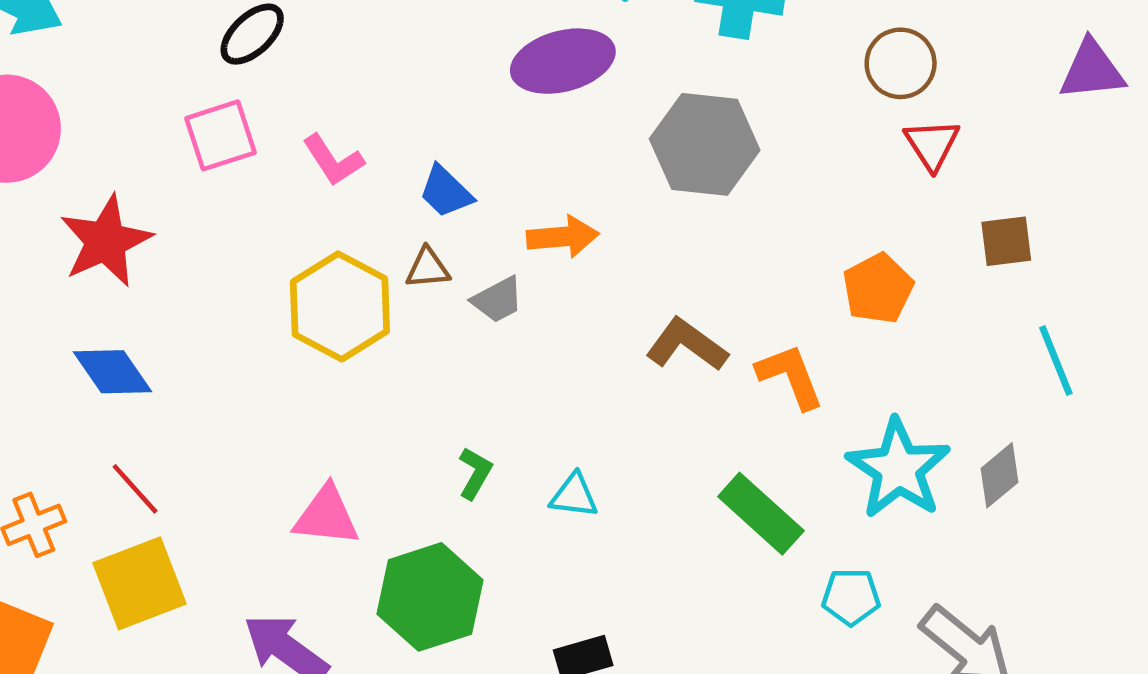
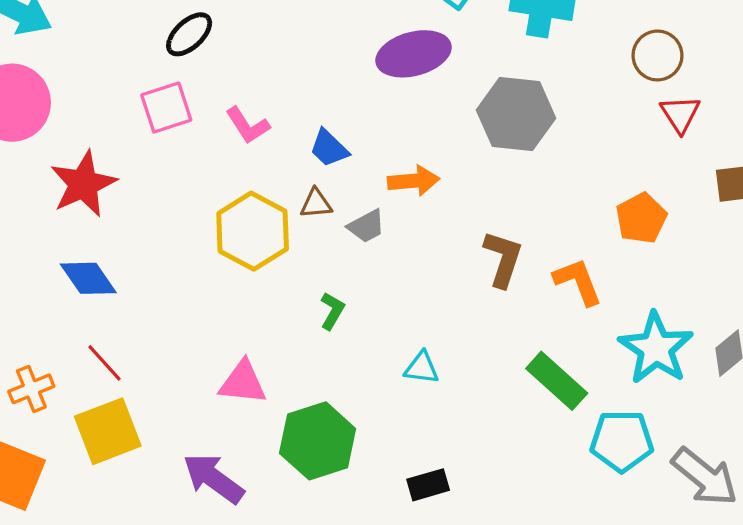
brown L-shape: (687, 345) -> (503, 259), turned 72
green L-shape: (475, 473) -> (332, 311), moved
cyan pentagon: (851, 597) -> (622, 441), size x1.5

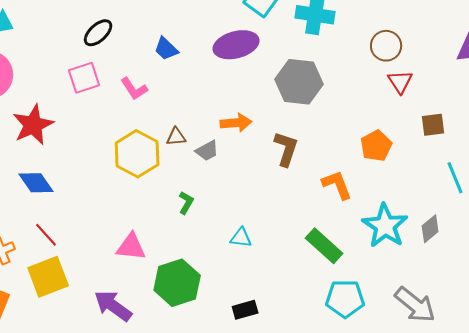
blue trapezoid: (329, 148) -> (166, 49), moved
brown L-shape: (503, 259) -> (286, 149), moved
cyan pentagon: (622, 441) -> (345, 299), moved

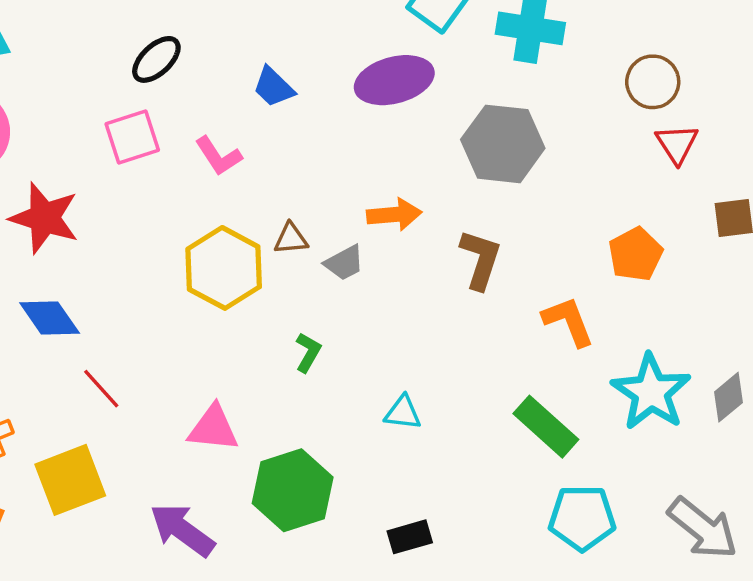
red star: (33, 125) -> (44, 218), turned -30
red line: (46, 235) -> (101, 389), moved

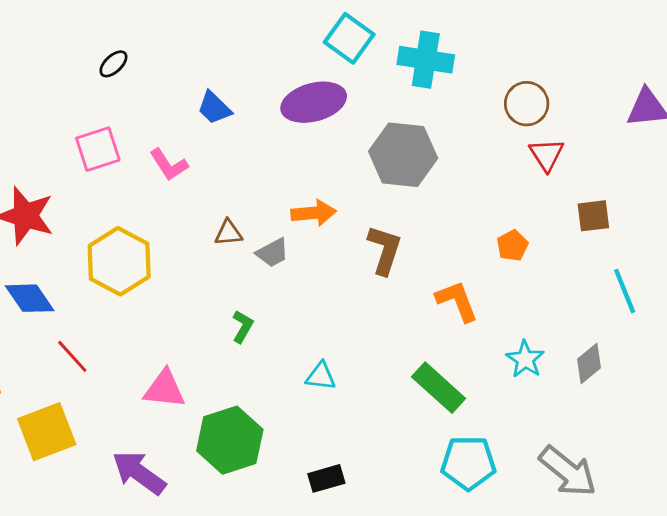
black ellipse: (156, 59) -> (113, 64), moved, size x0.7
orange pentagon: (636, 254) -> (512, 246), size x0.7
yellow hexagon: (224, 268) -> (119, 261), moved
cyan star: (651, 392) -> (525, 359), size x0.6

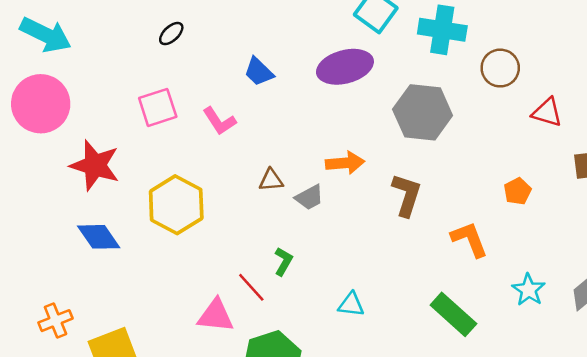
brown circle: (527, 104) -> (500, 68), moved
red triangle: (546, 155) -> (547, 112), turned -40
red line: (72, 356) -> (251, 287), moved

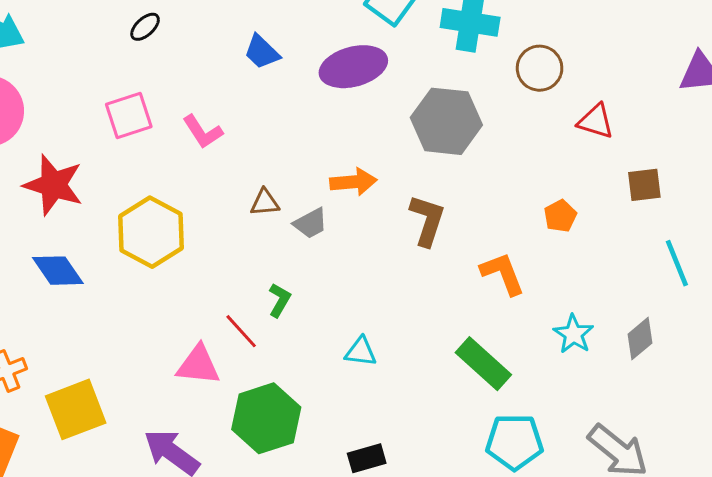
blue trapezoid: (259, 72) -> (262, 52), moved

